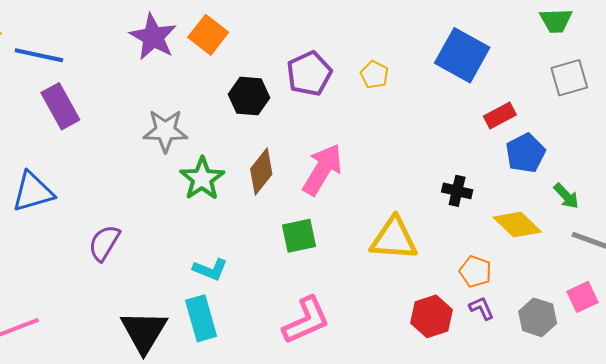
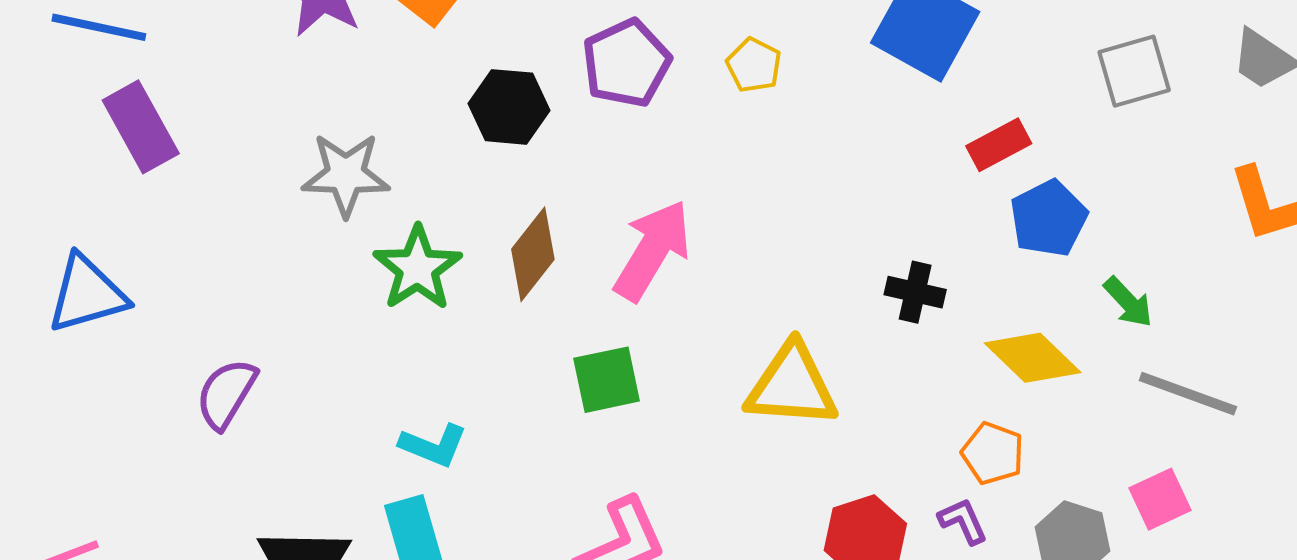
orange pentagon: (475, 271) -> (993, 453), moved

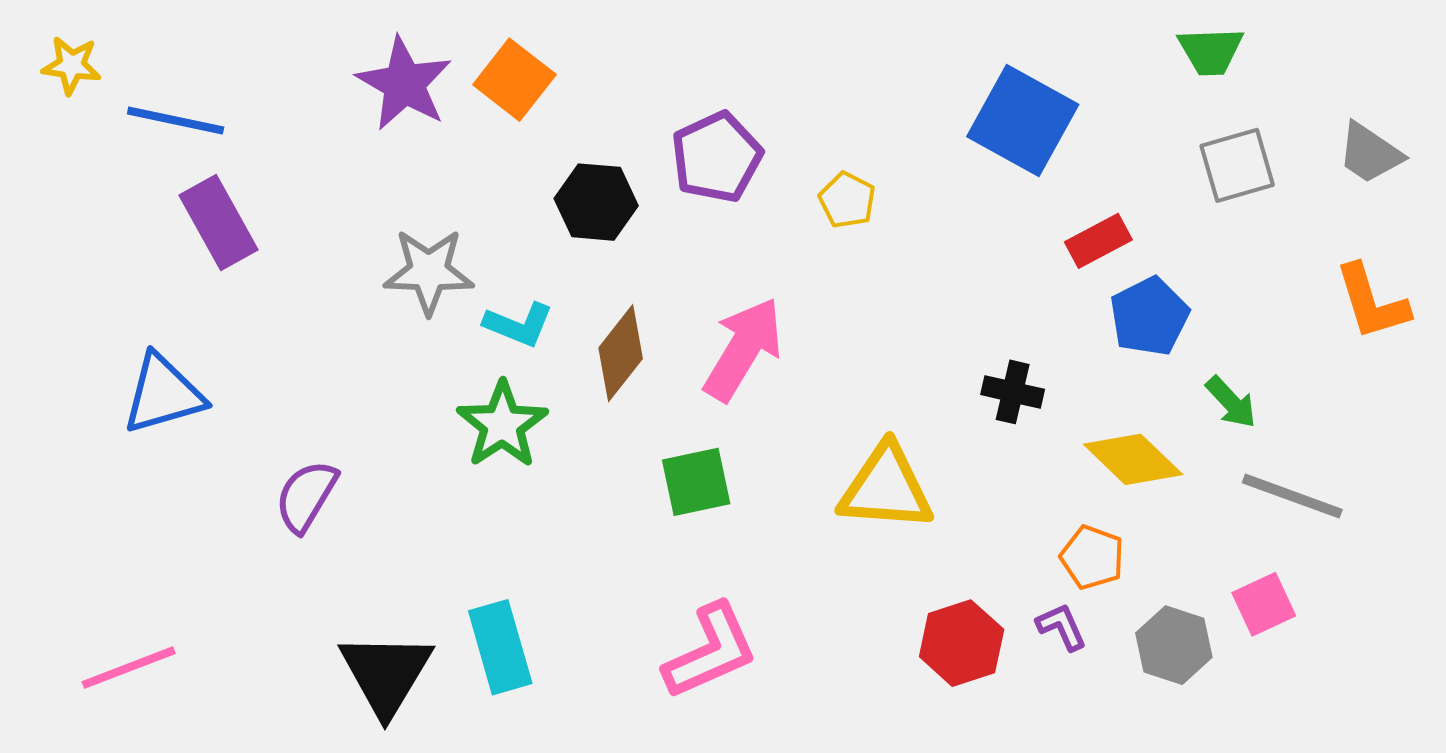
yellow pentagon: (754, 65) -> (847, 200), moved
green star: (417, 268) -> (502, 425), moved
cyan L-shape: (433, 445) -> (519, 325), moved

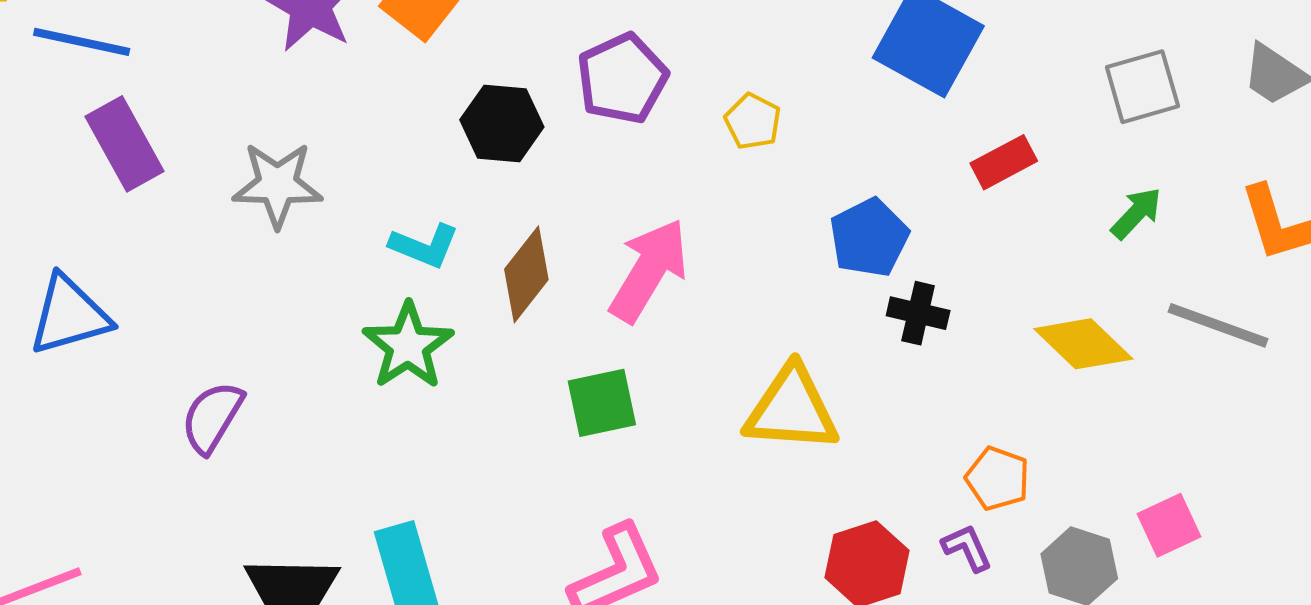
gray star: (429, 272) -> (277, 185), moved
blue pentagon: (1149, 316) -> (869, 238), moved
green arrow: (1231, 402) -> (1136, 213), moved, turned -94
yellow diamond: (1133, 459) -> (1083, 344), moved
gray line: (1292, 496) -> (1218, 325), moved

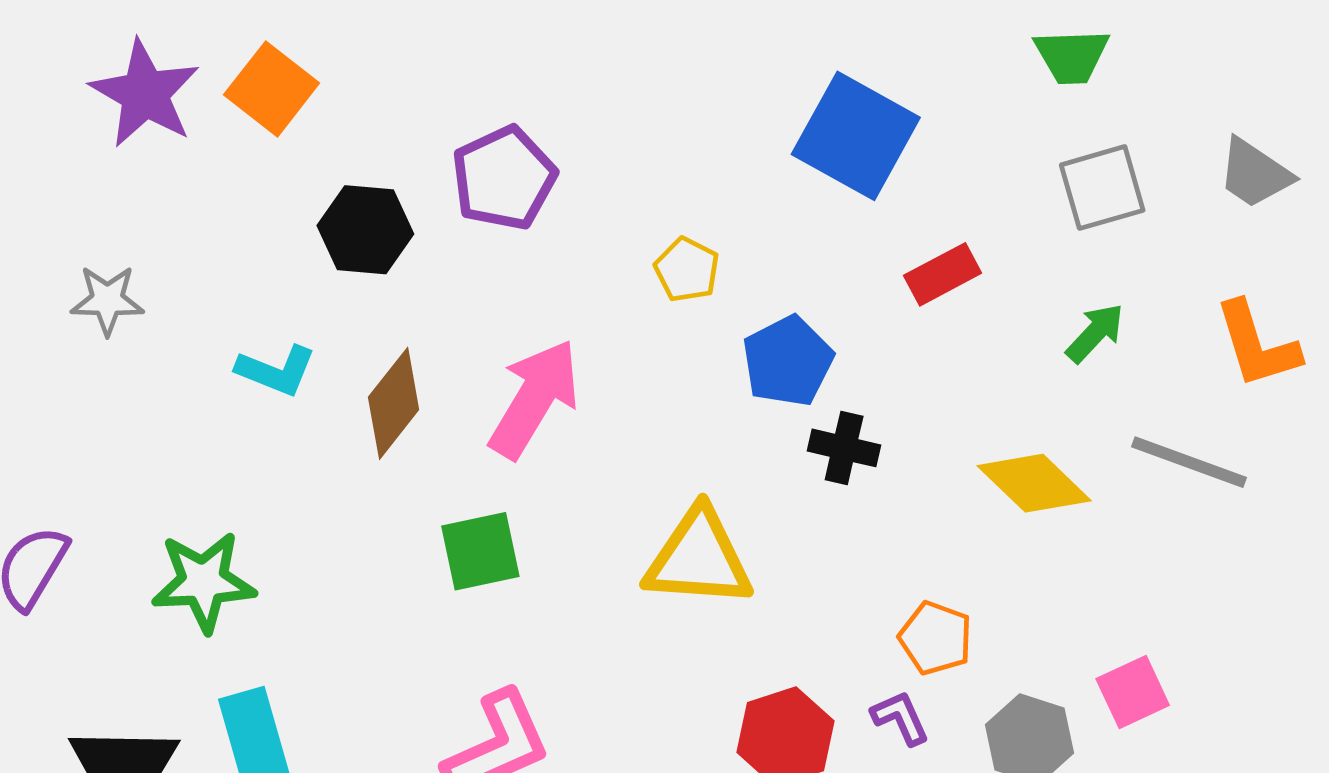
yellow pentagon: (753, 121) -> (687, 270), moved
gray star: (277, 185) -> (107, 300), size x0.7
green star: (408, 346) -> (204, 582), moved, turned 30

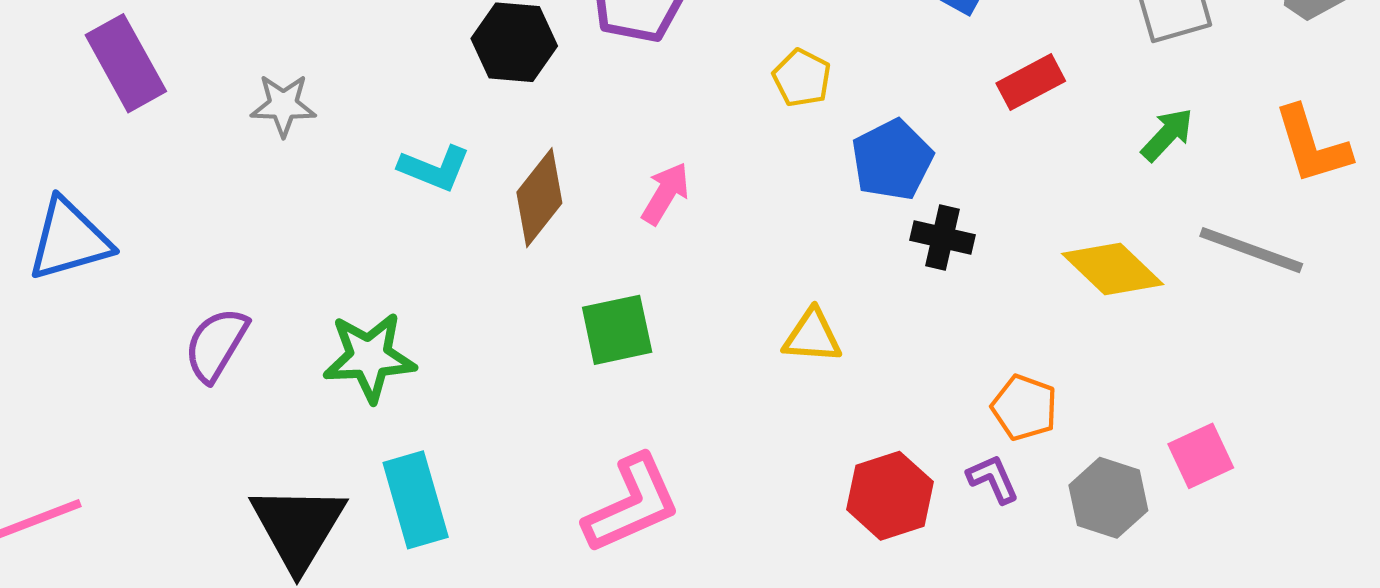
pink arrow: (534, 399) -> (665, 193), size x0.6
yellow triangle: (699, 558) -> (812, 336), size x0.6

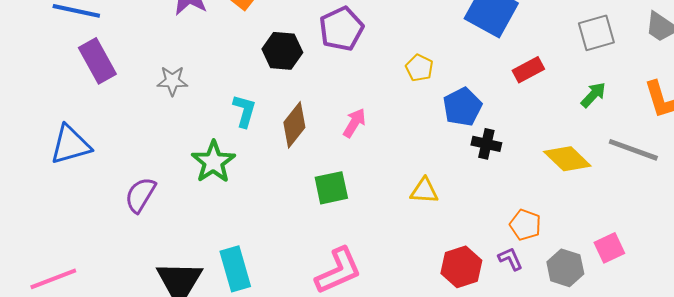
cyan L-shape: (434, 168) -> (244, 111), turned -96
green star: (369, 357) -> (213, 162), moved, turned -30

